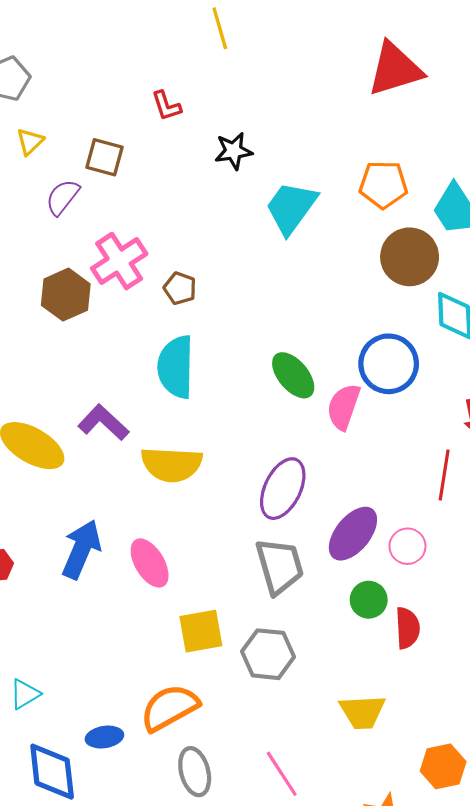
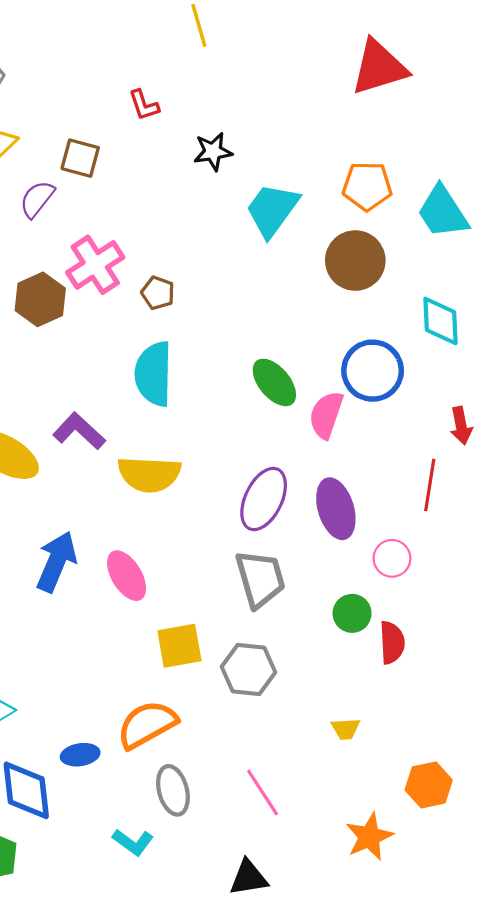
brown circle: (410, 257) -> (355, 261), moved
purple ellipse: (353, 534) -> (336, 509), moved, turned -56
yellow trapezoid: (362, 712) -> (346, 729), size x0.6

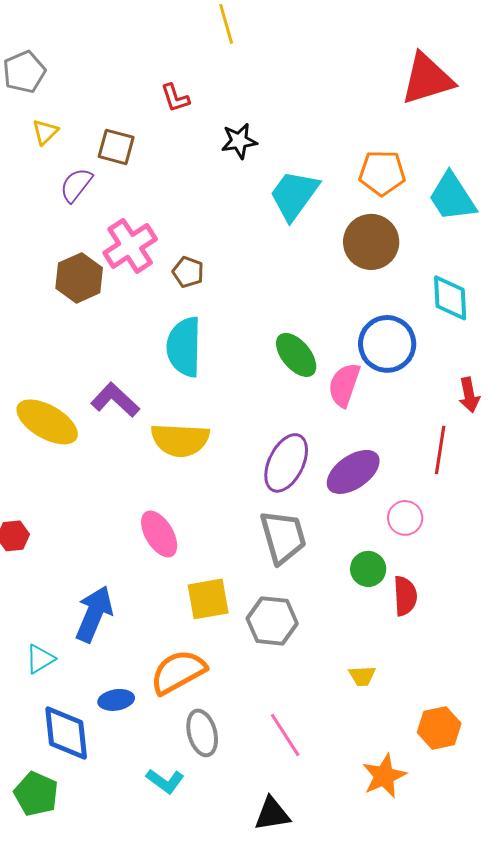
red triangle: (379, 67) -> (427, 79), moved
purple ellipse: (336, 509) -> (353, 472), turned 72
blue arrow: (56, 562) -> (94, 614), moved

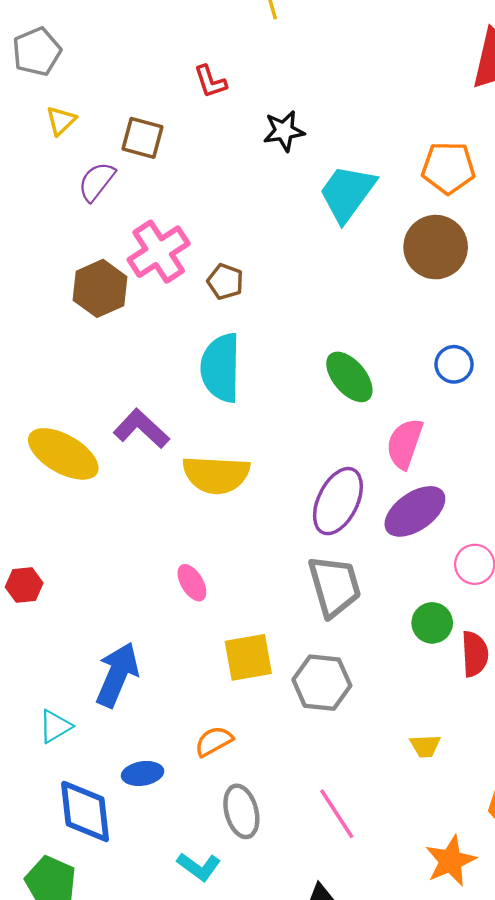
blue circle: (387, 344) -> (454, 364), size x0.6
pink semicircle: (344, 385) -> (405, 444), moved
pink ellipse: (159, 534) -> (192, 583), size x0.7
orange semicircle: (178, 672) -> (214, 741), size x0.6

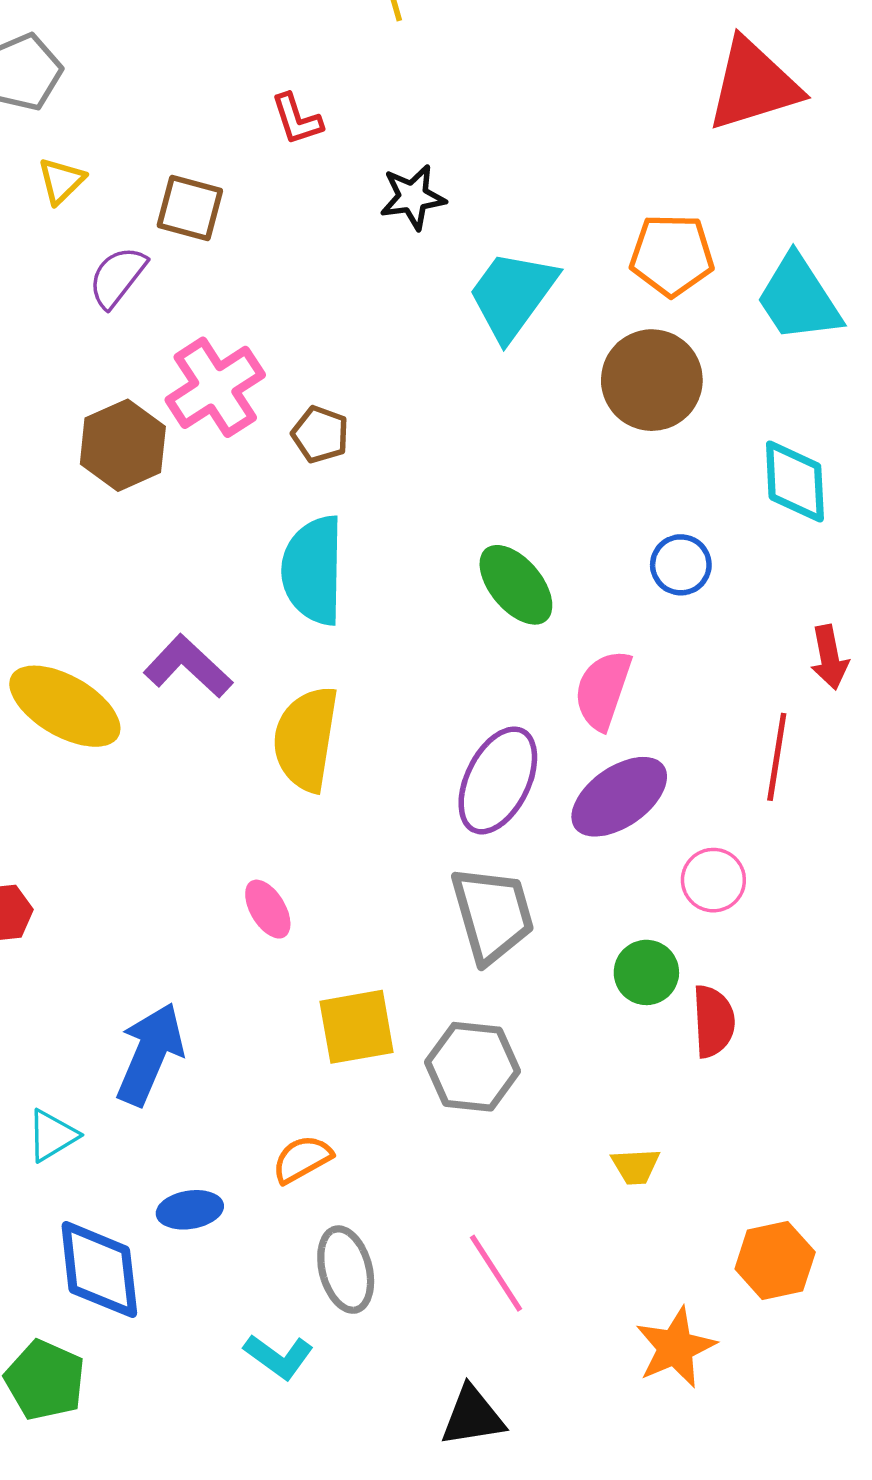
yellow semicircle: (216, 475) -> (306, 739), turned 96

